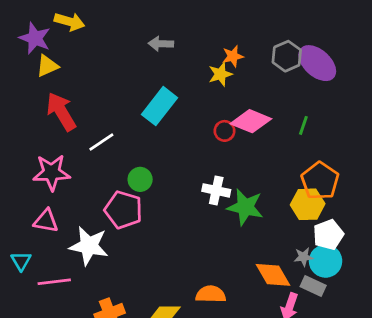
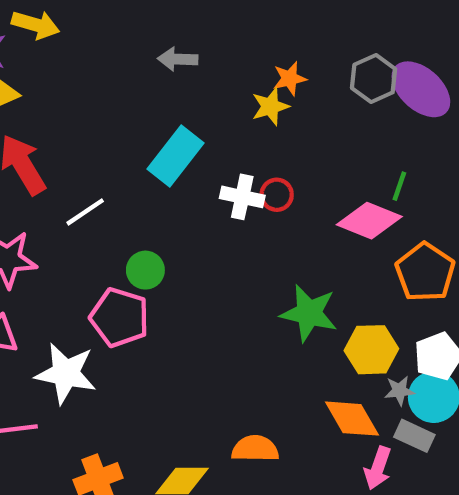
pink diamond: (251, 121) -> (369, 221), moved
white cross: (216, 190) -> (242, 197), moved
yellow hexagon: (308, 204) -> (371, 350), moved

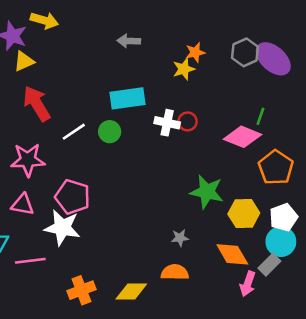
cyan rectangle: (176, 156) -> (127, 98), turned 44
green circle: (145, 270) -> (110, 132), moved
pink pentagon: (120, 317) -> (73, 197), moved
gray star: (399, 391) -> (180, 238), moved
gray rectangle: (414, 436) -> (269, 265), turned -70

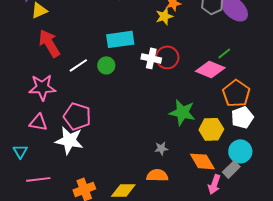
green line: (260, 116) -> (224, 53), turned 32
red circle: (188, 121) -> (167, 57), size x1.5
white pentagon: (283, 217) -> (242, 117), moved
pink line: (30, 261) -> (38, 179), moved

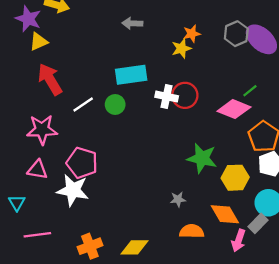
orange semicircle: (157, 175) -> (192, 231), moved

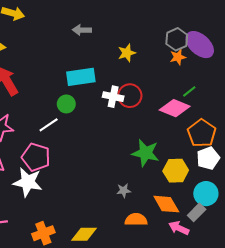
orange star: (192, 34) -> (178, 57), moved
white line: (83, 104) -> (49, 125), moved
pink arrow: (239, 240) -> (179, 228), turned 96

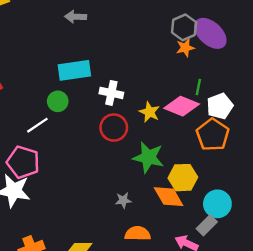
yellow star: (127, 53) -> (149, 112), moved, turned -30
green line: (189, 91) -> (198, 87), turned -40
red circle: (130, 96) -> (114, 128), moved
white pentagon: (208, 158) -> (220, 106), moved
orange diamond: (166, 204) -> (169, 197), moved

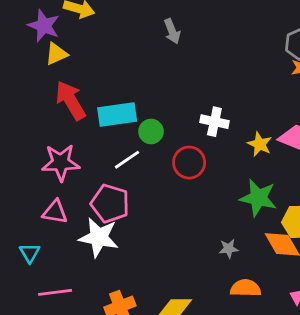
gray arrow: (76, 17) -> (172, 31), turned -114
cyan rectangle: (74, 70) -> (117, 115), moved
red circle: (114, 128) -> (189, 163), moved

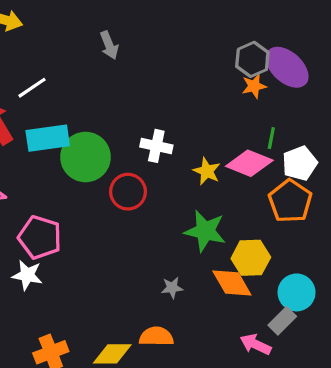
green circle: (151, 131) -> (85, 157), size x1.8
white line: (127, 160) -> (32, 88), moved
white star: (99, 237) -> (27, 275), size x0.7
orange semicircle: (246, 288) -> (156, 337), moved

